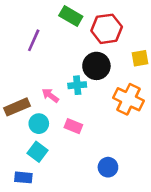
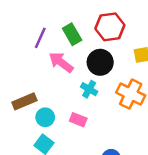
green rectangle: (71, 16) -> (72, 34), moved, turned 30
cyan cross: (77, 85) -> (89, 89), moved, turned 35
pink arrow: (50, 95) -> (61, 62), moved, size x1.5

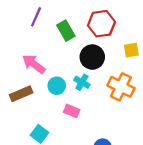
purple line: (40, 38) -> (36, 17), moved
pink arrow: (61, 62) -> (34, 64), moved
cyan circle: (45, 117) -> (57, 86), moved

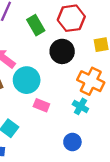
cyan cross: (82, 82) -> (80, 106), moved
cyan circle: (57, 86) -> (27, 80), size x1.5

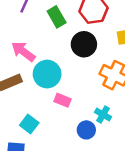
cyan cross: (80, 106) -> (103, 114), moved
blue circle: (72, 142) -> (86, 130), moved

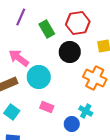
pink rectangle: (62, 100) -> (47, 107), moved
cyan square: (29, 124) -> (12, 112), moved

